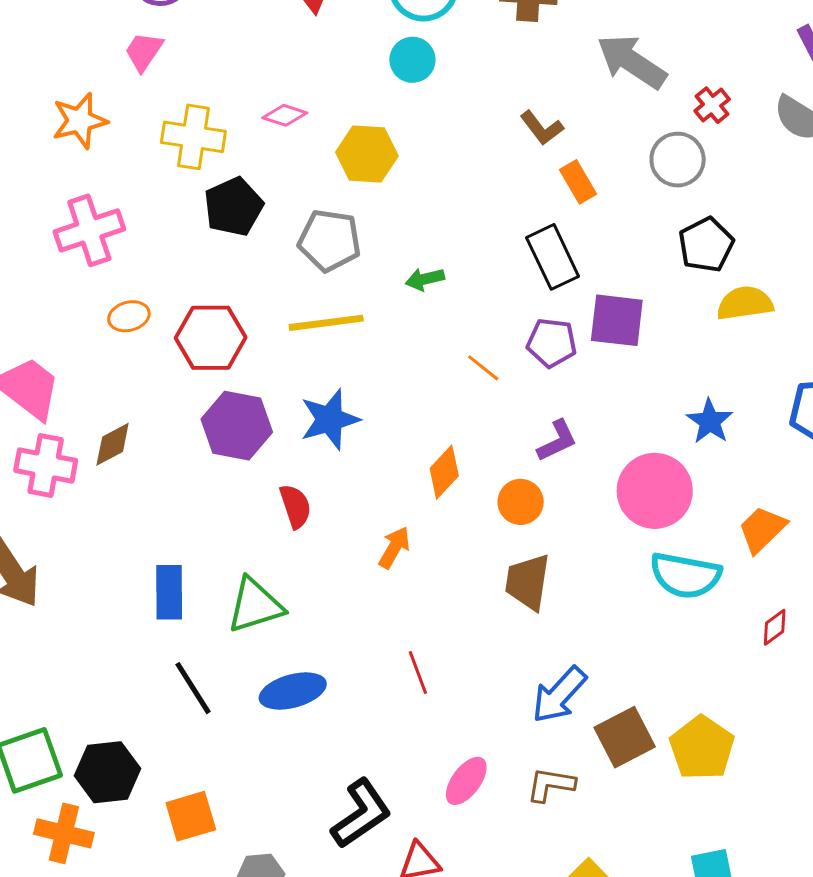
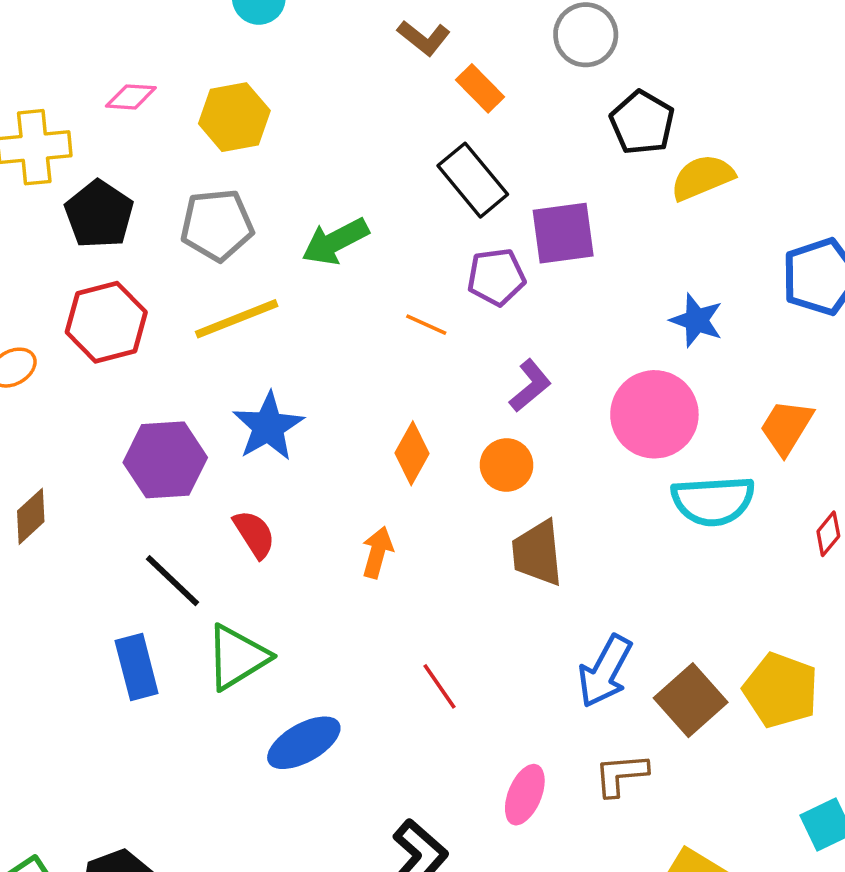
green arrow: (425, 279) -> (335, 241), size x1.5
red hexagon: (211, 338) -> (106, 322), moved
black line: (193, 688) -> (172, 581), moved

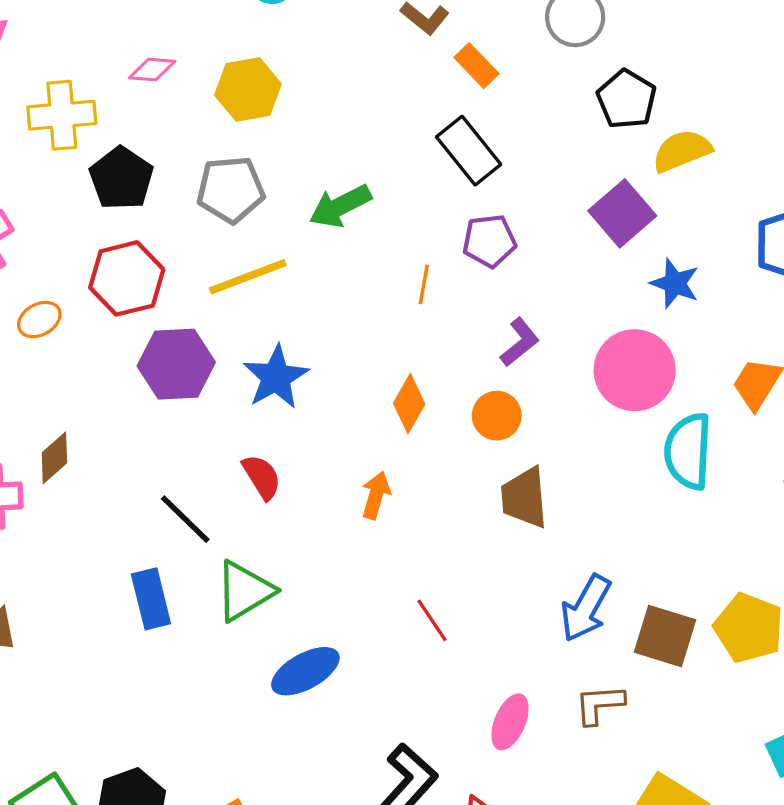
purple square: (563, 233) -> (622, 213), moved, turned -34
orange line: (426, 325) -> (424, 284), turned 75
purple hexagon: (165, 460) -> (176, 364), moved
cyan semicircle: (713, 501) -> (688, 451), turned 96
brown square: (691, 700) -> (665, 636), turned -32

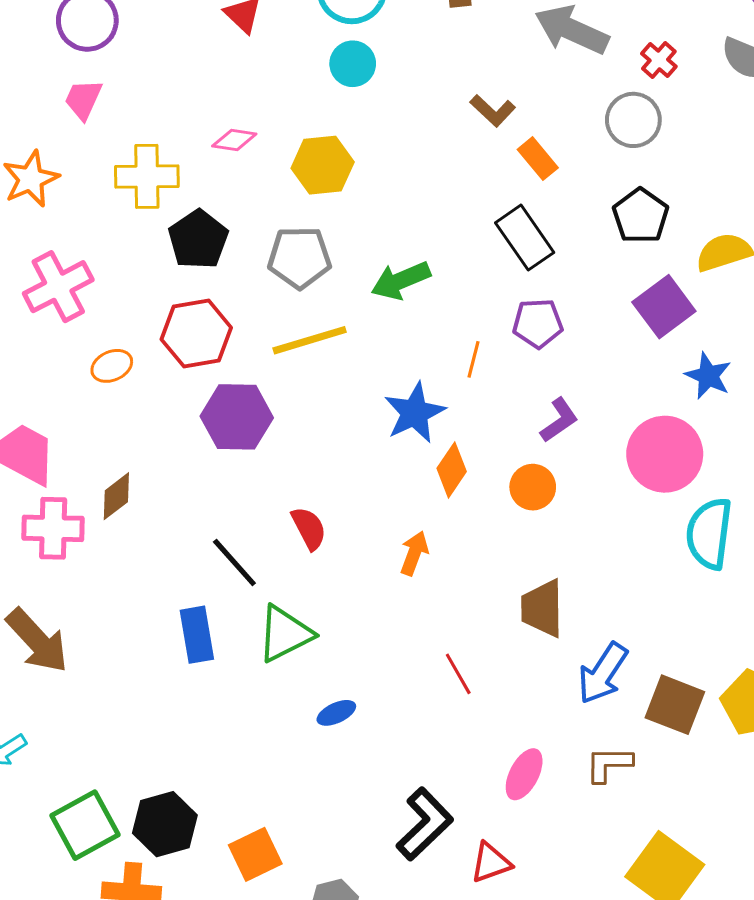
black pentagon: (627, 99) -> (641, 216), moved
blue star: (276, 377) -> (415, 413), moved
brown trapezoid: (524, 498) -> (542, 608), moved
blue ellipse: (305, 671) -> (336, 713), size x0.6

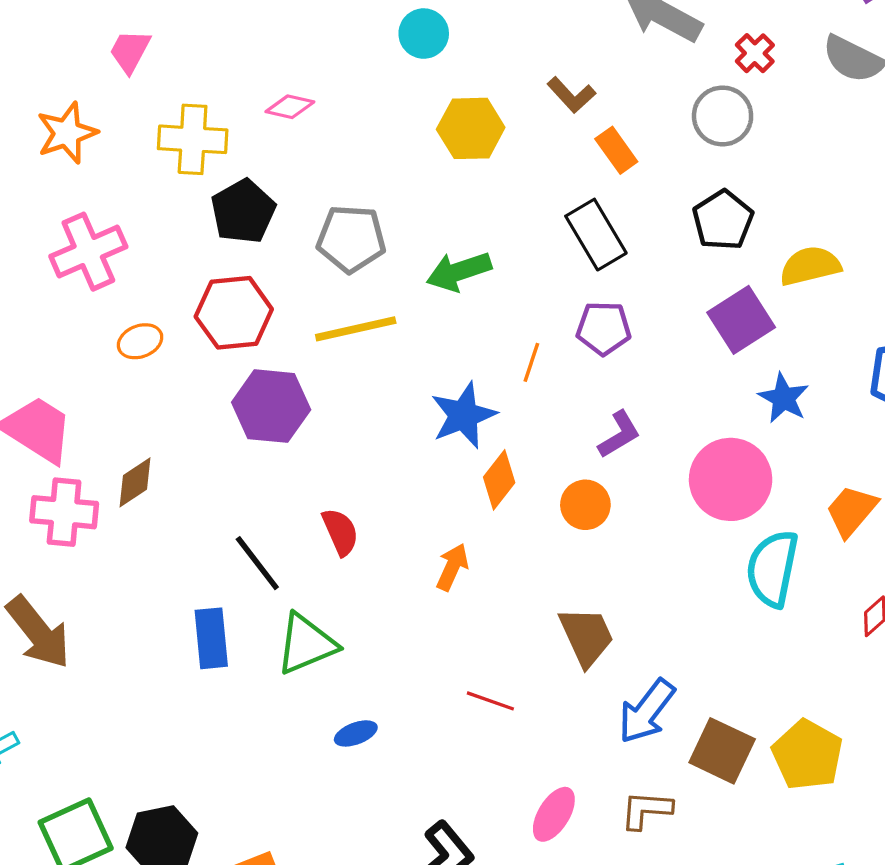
yellow hexagon: (323, 165) -> (471, 128), moved
brown trapezoid: (542, 608) -> (586, 636), turned 152
red line: (458, 674) -> (490, 701), turned -45

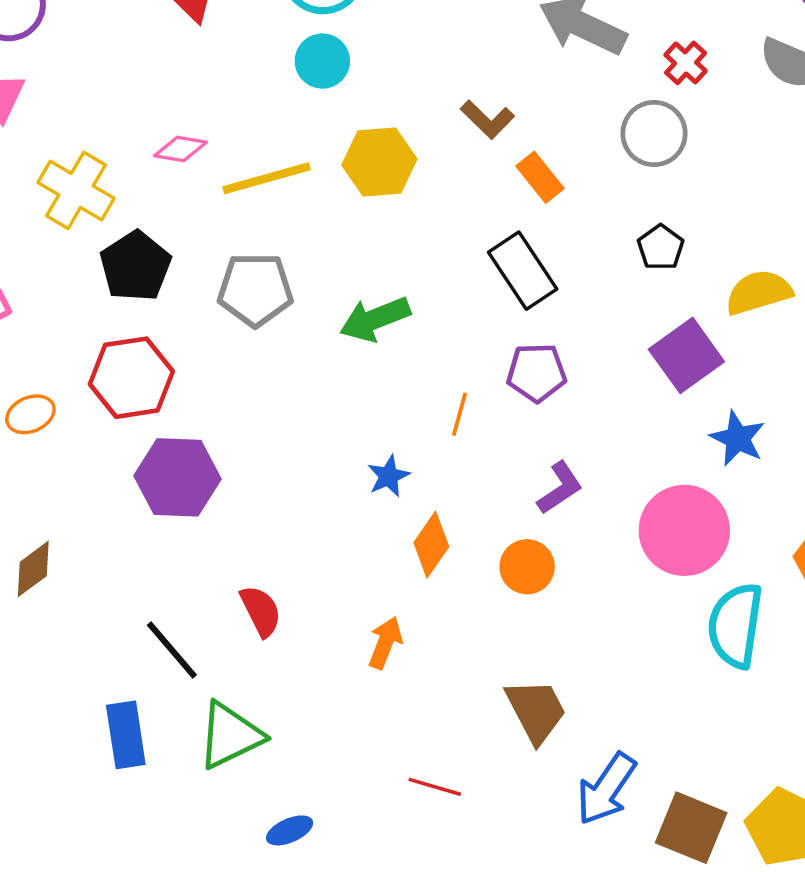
yellow cross: (193, 139) -> (76, 190), turned 30
black pentagon: (723, 220) -> (661, 247), size x0.7
yellow line: (356, 329) -> (267, 178), moved
blue star: (464, 415) -> (389, 476), size x0.6

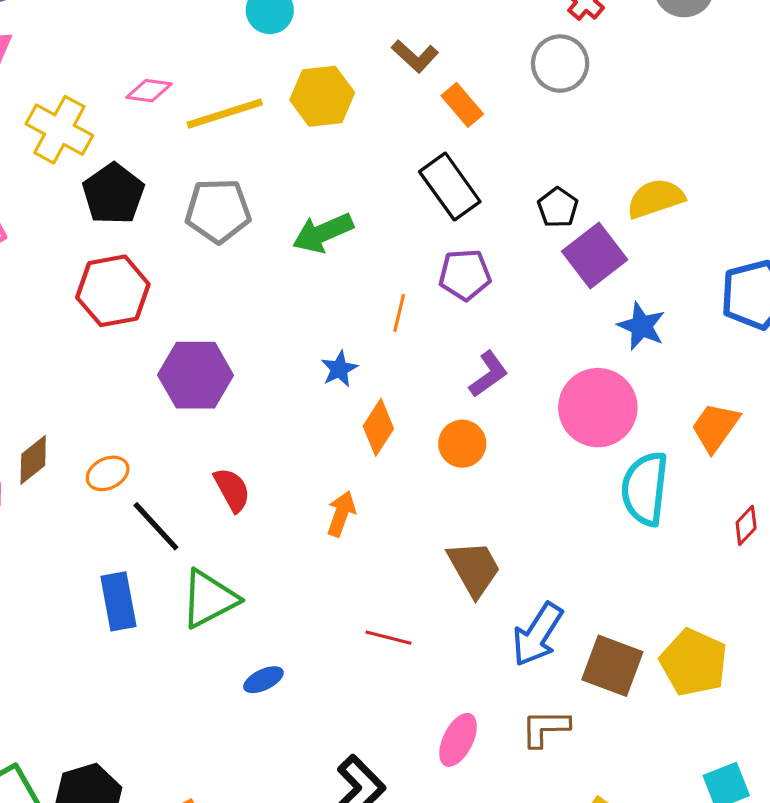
black pentagon: (661, 247) -> (558, 207), moved
orange ellipse: (30, 414) -> (108, 473), moved
purple hexagon: (178, 477) -> (196, 375), moved

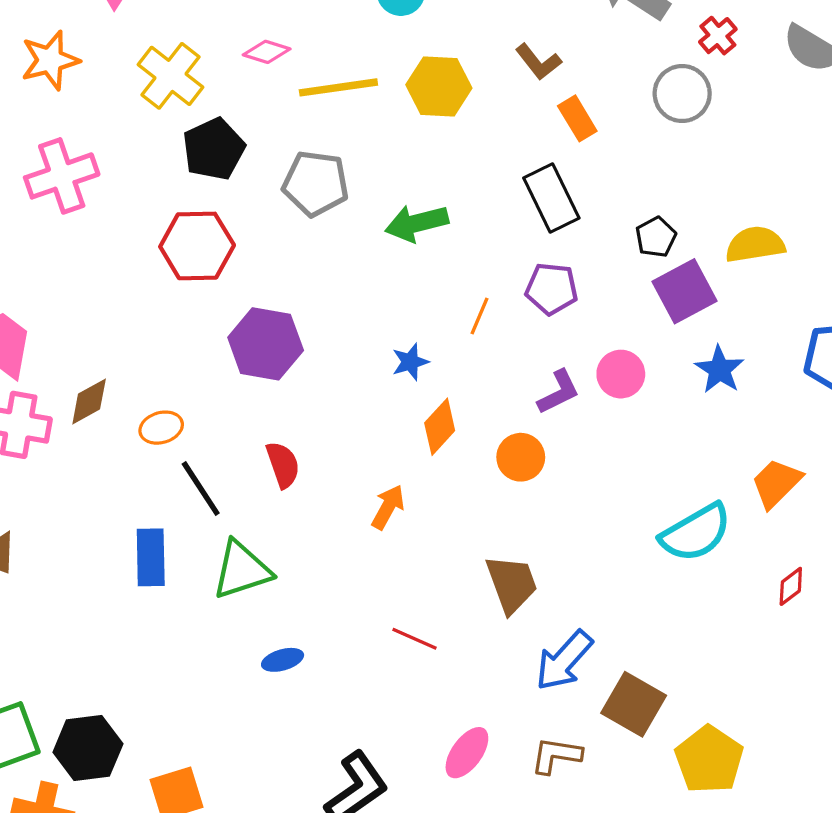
pink circle: (598, 408) -> (621, 374), moved, size x0.6
cyan semicircle: (645, 489) -> (696, 533), turned -136
yellow pentagon: (694, 662) -> (709, 760), moved

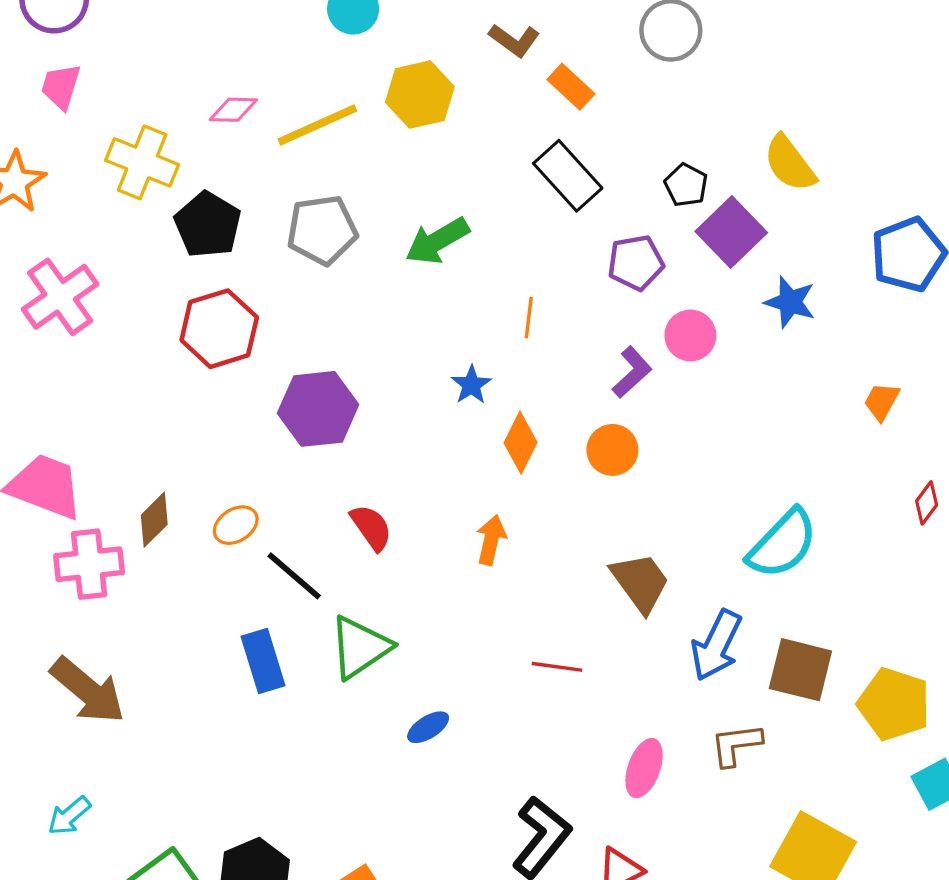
yellow semicircle: (755, 244) -> (790, 163), turned -102
purple pentagon: (552, 289) -> (636, 263), moved
orange trapezoid: (776, 483) -> (882, 401), size x0.7
cyan semicircle: (696, 533) -> (783, 544), moved

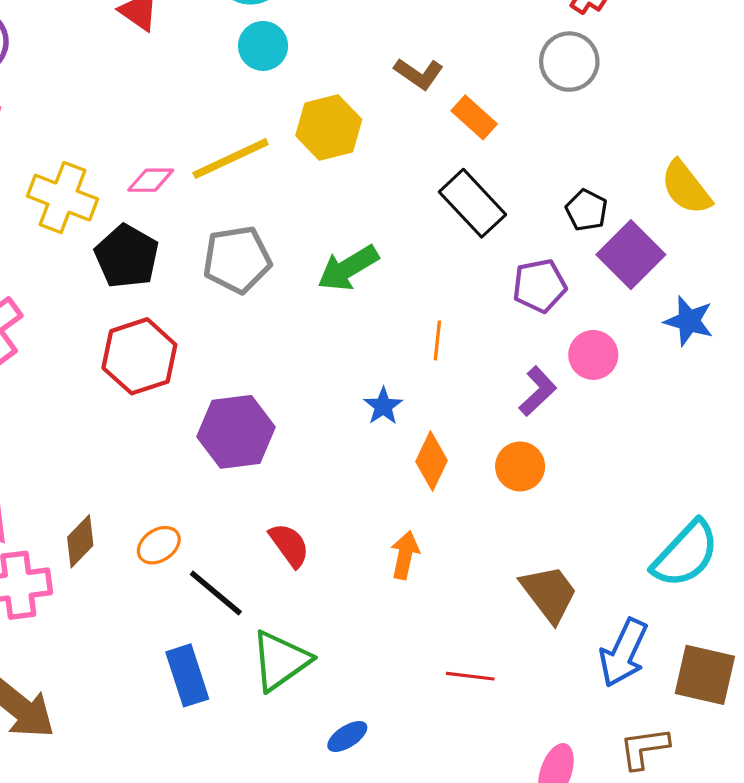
pink diamond: (233, 110) -> (151, 180), moved

